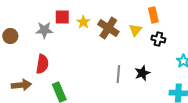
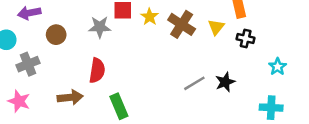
gray line: (118, 74) -> (194, 83), turned 54

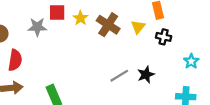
red semicircle: (97, 70) -> (15, 60), moved

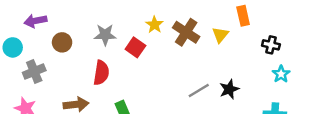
red square: (57, 13) -> (135, 47), moved, turned 35
black cross: (164, 37) -> (271, 45), moved
red semicircle: (15, 60) -> (101, 73), moved

